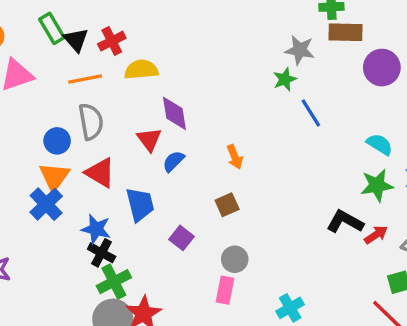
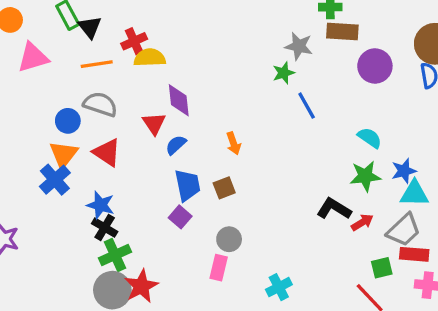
red cross: (112, 41) -> (134, 41), moved
gray semicircle: (91, 122) -> (100, 104), turned -64
blue trapezoid: (140, 204) -> (187, 185), moved

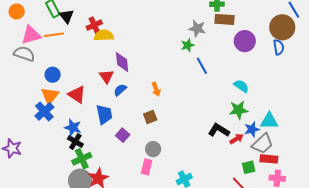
orange line: (97, 64) -> (54, 35), moved
gray semicircle: (100, 104) -> (24, 54), moved
blue star: (404, 171) -> (252, 129), moved
blue trapezoid: (187, 185) -> (104, 114), moved

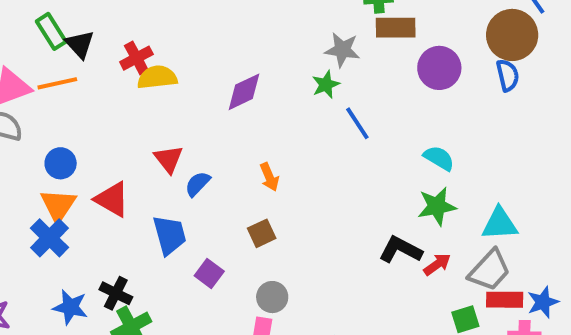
purple diamond: (122, 62) -> (244, 92), moved, turned 75
blue star: (73, 127) -> (70, 307), moved
blue star: (252, 129) -> (543, 302), moved

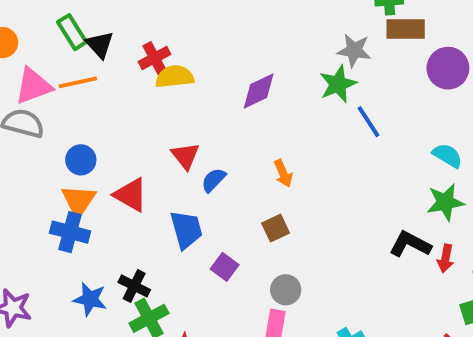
green star: (326, 85) -> (338, 84), size x1.4
blue cross: (49, 238) -> (70, 232), turned -30
red arrow: (437, 264) -> (446, 258), turned 136

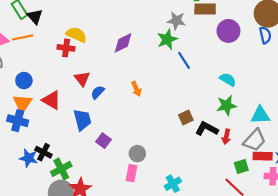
red cross: (155, 58) -> (66, 48), moved, turned 35
yellow semicircle: (175, 77) -> (76, 35), turned 30
brown square: (276, 228) -> (186, 118), moved
black cross: (134, 286) -> (43, 152), moved

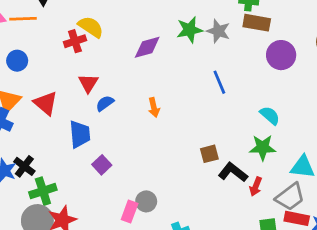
green star: (167, 39) -> (190, 30), moved
red cross: (66, 48) -> (75, 41), turned -35
blue circle: (24, 81) -> (17, 61), moved
gray circle: (137, 154) -> (146, 201), moved

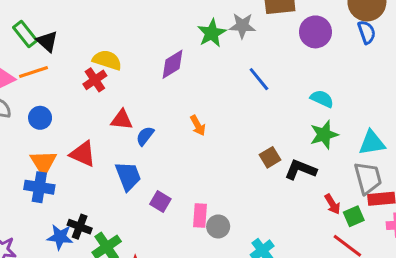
red triangle: (88, 83) -> (122, 120), turned -40
red arrow: (256, 186) -> (332, 204), moved, turned -36
gray trapezoid: (290, 197) -> (368, 178), turned -52
pink rectangle: (130, 211) -> (200, 216), moved

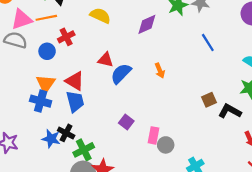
red cross: (95, 80) -> (66, 37), moved
blue semicircle: (145, 136) -> (121, 73), size x1.5
blue trapezoid: (128, 176) -> (75, 101), moved

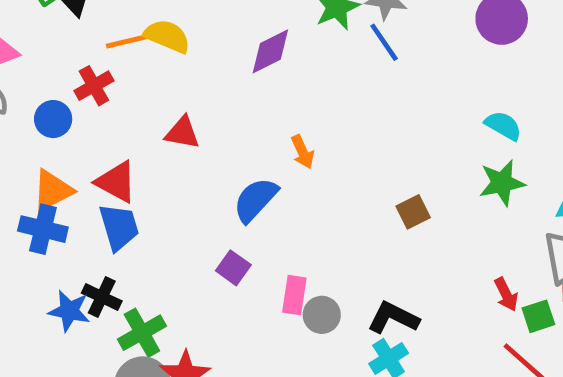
orange line: (46, 18) -> (129, 41), moved
blue line: (208, 43) -> (384, 42), moved
blue semicircle: (121, 73) -> (255, 200), moved
orange triangle: (46, 84) -> (53, 190), turned 30
black L-shape: (230, 111) -> (393, 318), moved

